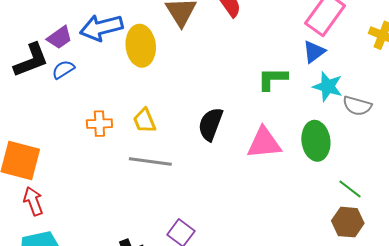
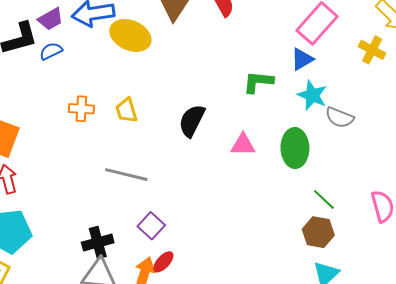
yellow ellipse: (141, 46) -> (130, 35), turned -66
pink triangle: (264, 143) -> (243, 145), size x0.7
gray line: (150, 162) -> (126, 175), moved

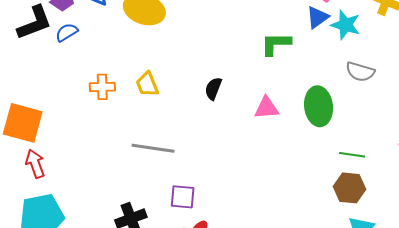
cyan star: (312, 95) -> (346, 25), moved
black semicircle: (192, 121) -> (213, 89), size x0.7
green line: (324, 200) -> (352, 155), turned -30
purple square: (151, 226) -> (183, 197), turned -32

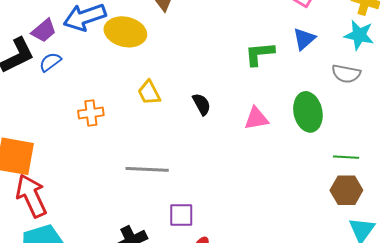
blue triangle: (317, 17) -> (304, 39), moved
cyan star: (346, 25) -> (359, 35), moved
yellow trapezoid: (147, 84) -> (149, 93), moved
black semicircle: (213, 89) -> (202, 104), turned 135
red arrow: (35, 164) -> (31, 196), size x1.5

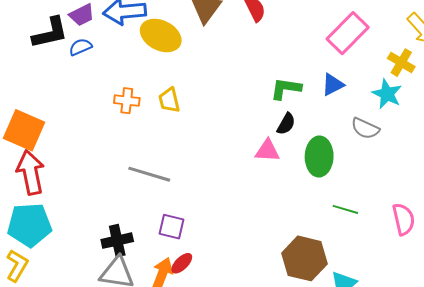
black semicircle: (202, 104) -> (286, 124), moved, turned 45
orange cross: (91, 113) -> (127, 101), moved
brown hexagon: (346, 190) -> (304, 258), moved, size x1.4

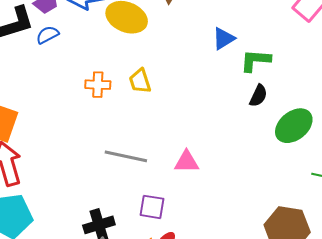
blue triangle: (333, 85) -> (224, 39), moved
pink triangle: (267, 151) -> (187, 162), moved
green ellipse: (319, 156) -> (294, 126), turned 54

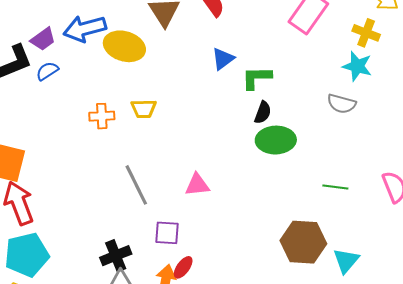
yellow trapezoid: (140, 81) -> (144, 109), turned -68
green ellipse: (294, 126) -> (276, 140), moved, turned 42
gray line: (126, 156) -> (136, 185), turned 57

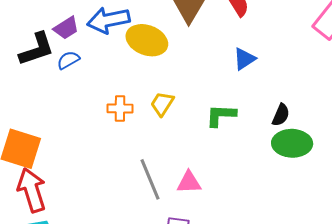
green L-shape: (257, 78) -> (221, 115), moved
yellow trapezoid: (144, 109) -> (162, 104), turned 120
pink triangle: (197, 185) -> (189, 182), moved

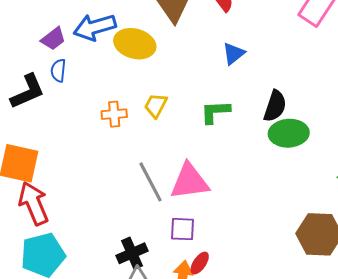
black L-shape: (37, 49) -> (28, 92), moved
blue semicircle: (68, 60) -> (58, 71), turned -50
black semicircle: (281, 115) -> (275, 106), size x1.4
pink triangle: (189, 182) -> (190, 182), size x1.6

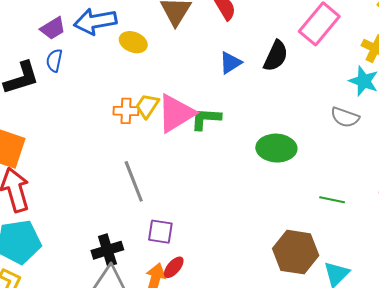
yellow ellipse: (135, 44) -> (133, 42), size x0.7
black semicircle: (275, 106) -> (276, 56), moved
orange cross: (114, 114) -> (126, 111), moved
pink triangle: (190, 182) -> (176, 113), moved, turned -30

